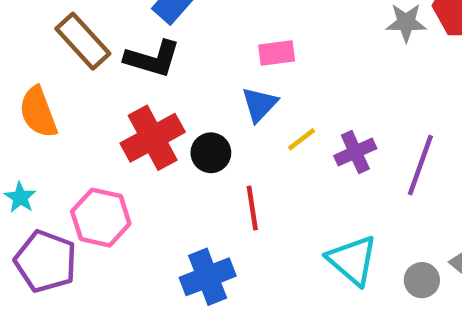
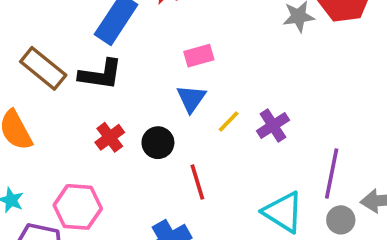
red cross: (153, 138) -> (110, 137), size x0.6
purple line: (420, 165) -> (332, 173), moved

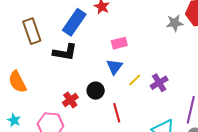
brown rectangle: (43, 68) -> (32, 31), moved, turned 30
red cross: (110, 137) -> (70, 100), moved

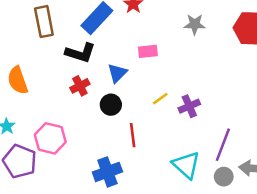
gray star: (175, 23) -> (195, 24), moved
blue triangle: (114, 67) -> (117, 73), moved
red cross: (70, 100) -> (80, 86), moved

